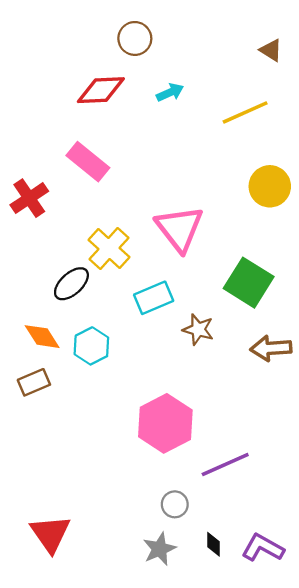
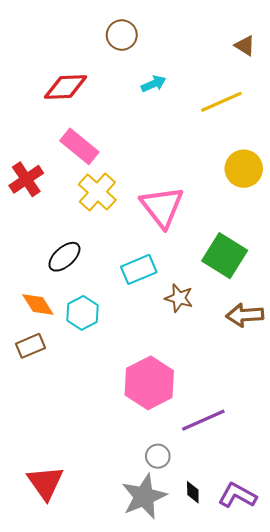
red diamond: (101, 90) -> (66, 87), moved
yellow cross: (109, 249) -> (97, 192), moved
gray star: (159, 549) -> (144, 496), size x1.5

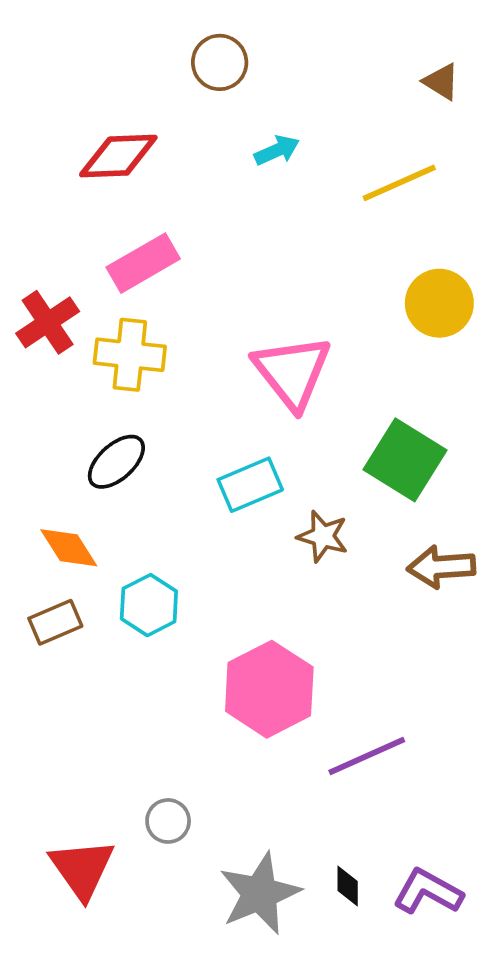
pink rectangle: (79, 146) -> (143, 263), turned -69
yellow cross: (97, 192) -> (130, 355), moved, turned -36
cyan hexagon: (82, 313) -> (149, 605), moved
gray circle: (158, 456) -> (168, 821), moved

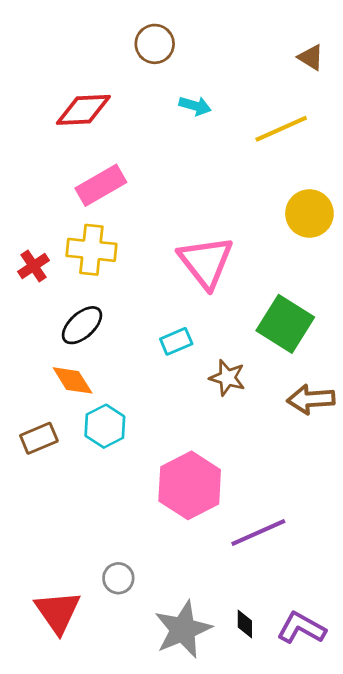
cyan arrow: (277, 150) -> (195, 106), turned 40
red cross: (48, 322) -> (34, 266), moved, size x0.7
cyan rectangle: (250, 485) -> (176, 341), size x0.7
orange diamond: (69, 548) -> (73, 380), moved

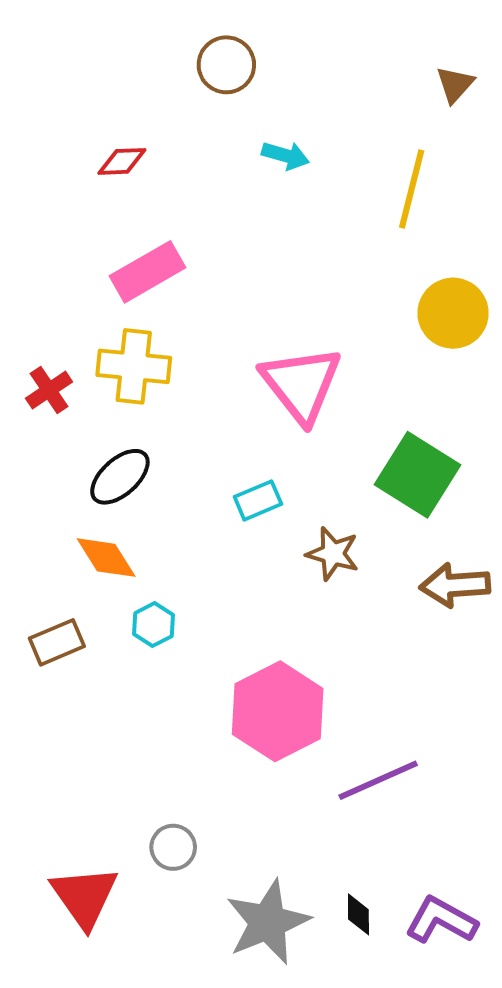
brown triangle: (311, 57) -> (455, 85), turned 40
red diamond: (83, 110) -> (122, 161), size x0.6
yellow line: (281, 129) -> (412, 189), turned -52
cyan hexagon: (105, 426) -> (153, 625), size x0.7

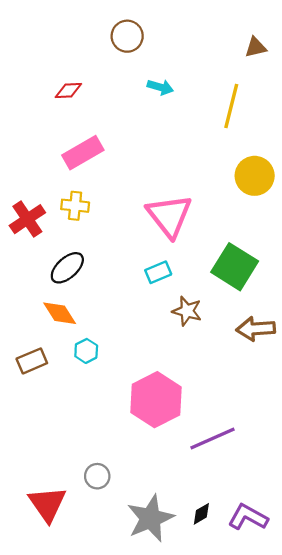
brown triangle: (455, 85) -> (256, 47), turned 35
yellow cross: (134, 366) -> (75, 206), size x0.7
red cross: (49, 390) -> (27, 219), size x1.4
cyan rectangle: (258, 500) -> (158, 272), moved
black diamond: (358, 914) -> (201, 514), turned 60

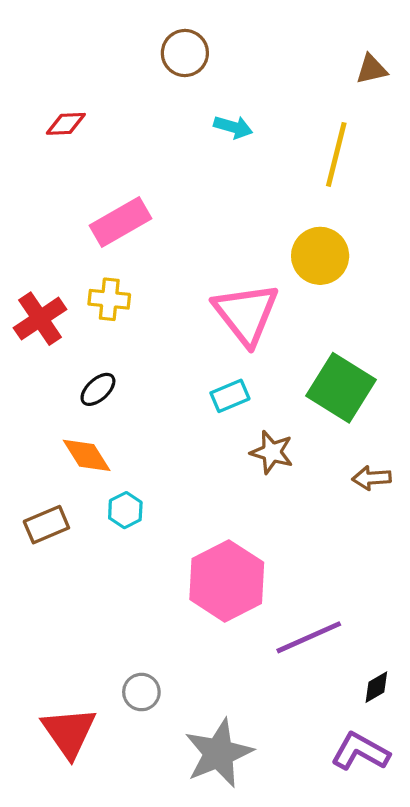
red diamond: (68, 90) -> (66, 124), moved
yellow circle: (255, 176) -> (320, 256), moved
black ellipse: (67, 268) -> (98, 389), size x0.7
brown arrow: (256, 329) -> (372, 478), size x0.7
black diamond: (201, 514) -> (376, 687), moved

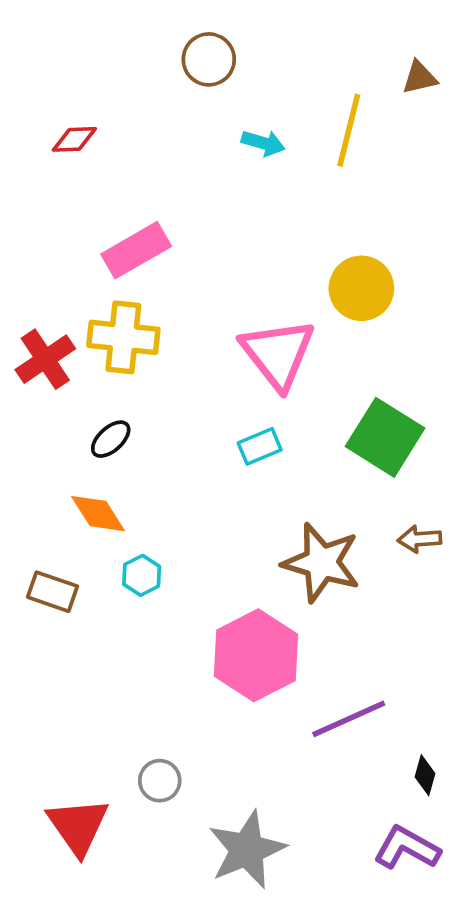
yellow line: (336, 154) -> (349, 130), moved
yellow cross: (109, 299) -> (123, 337), size x1.5
brown star: (272, 452) -> (321, 563), moved, size x1.6
brown rectangle: (46, 525) -> (53, 592), turned 42
black diamond: (376, 687) -> (425, 775), turned -44

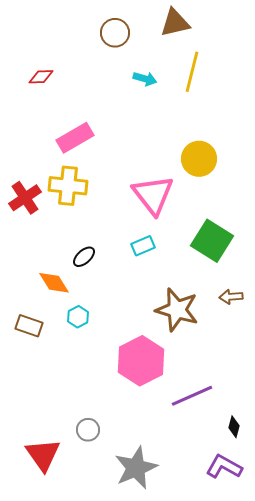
brown triangle: (420, 78) -> (175, 23), moved, size x1.5
black ellipse: (111, 439) -> (84, 257), moved

